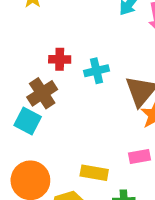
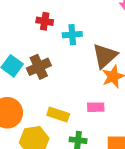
brown cross: (42, 93) -> (39, 67), moved

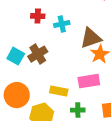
brown triangle: (105, 56) -> (91, 38), turned 30
pink rectangle: (96, 107) -> (89, 81), size x1.5

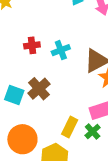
yellow rectangle: (59, 91) -> (70, 127), turned -66
green cross: (78, 110) -> (93, 132), moved, turned -32

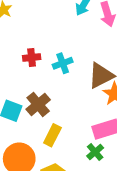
yellow rectangle: (70, 127) -> (52, 135), moved

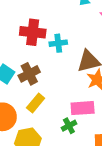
red cross: (32, 57) -> (33, 32), size x1.6

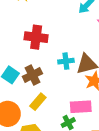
cyan cross: (58, 43) -> (66, 61), moved

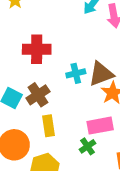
yellow rectangle: (38, 102) -> (48, 126), turned -42

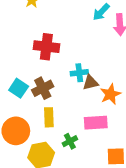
brown triangle: (101, 74) -> (91, 83), moved, size x0.7
green cross: (87, 146) -> (70, 141), moved

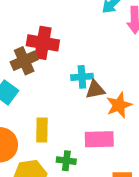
brown cross: (43, 88) -> (24, 61), moved
green cross: (70, 141) -> (66, 161), turned 32

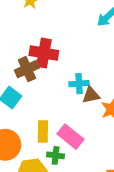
pink rectangle: (99, 139) -> (70, 137), moved, turned 40
green cross: (66, 161) -> (56, 155), moved

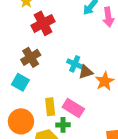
red cross: (44, 53) -> (43, 23), moved, turned -30
cyan cross: (79, 84) -> (75, 64), turned 35

